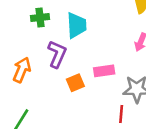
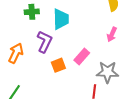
pink rectangle: (104, 71) -> (82, 56), turned -42

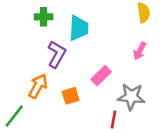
orange arrow: (16, 53) -> (38, 86), moved
orange square: (58, 65) -> (71, 96), moved

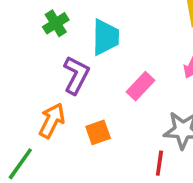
green cross: (44, 17) -> (56, 23), turned -30
pink rectangle: (101, 76) -> (140, 86), moved

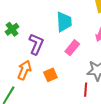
green cross: (56, 23) -> (12, 29), moved
cyan trapezoid: (105, 37) -> (64, 22), moved

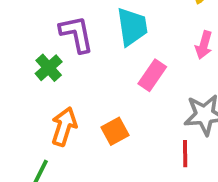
green cross: (12, 29) -> (49, 68), moved
purple L-shape: (36, 44) -> (76, 34), moved, turned -30

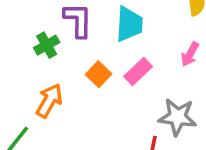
orange square: (115, 131) -> (99, 74), moved, turned -30

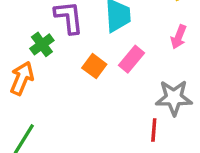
orange arrow: (49, 101) -> (22, 78), moved

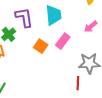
pink arrow: (179, 37) -> (91, 27), turned 32

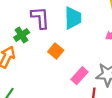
pink rectangle: (63, 41) -> (80, 76), moved

